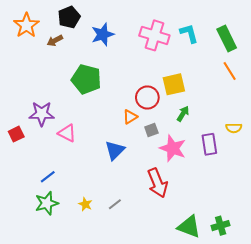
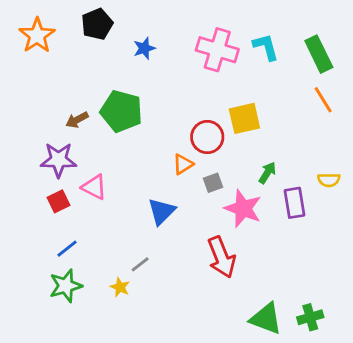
blue star: (103, 34) -> (144, 48), size x0.7
brown arrow: (55, 41) -> (77, 120), moved
green arrow: (183, 114) -> (267, 173), moved
red square: (16, 134) -> (58, 201), moved
gray line: (115, 204) -> (140, 264), moved

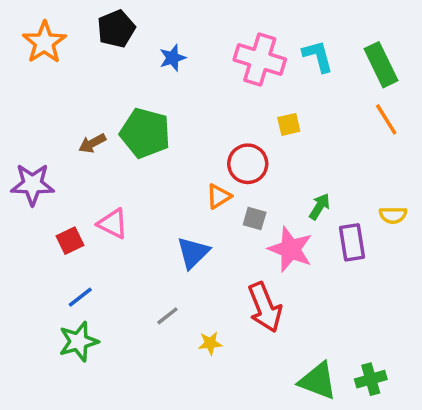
yellow square: (244, 118) -> (289, 124), moved, size x0.6
purple star: (58, 160) -> (32, 184), moved
gray square: (213, 183) -> (255, 218), turned 36
yellow star: (120, 287) -> (210, 343), moved, turned -30

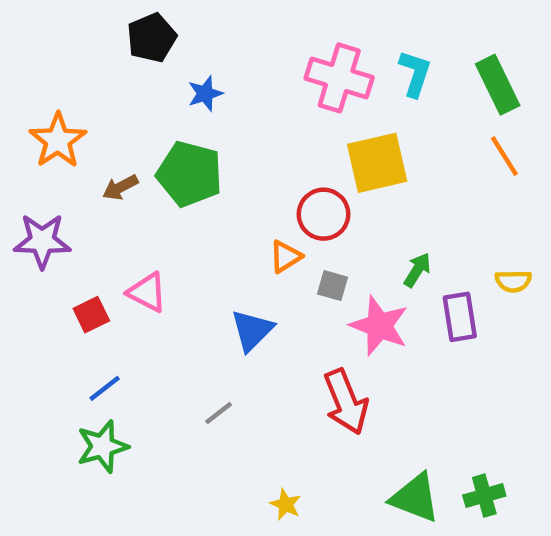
orange star: (44, 42) -> (58, 140), moved
cyan L-shape: (318, 56) -> (415, 73), turned 33
blue star: (173, 58) -> (205, 94), moved
yellow square: (289, 124) -> (377, 163), size x2.0
yellow star: (210, 343) -> (286, 504), moved, turned 30

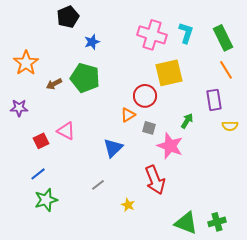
purple star: (42, 241) -> (19, 108), size x0.7
purple rectangle: (460, 317) -> (214, 100), moved
blue line: (105, 388) -> (38, 174), moved
yellow star: (286, 504) -> (128, 205), moved

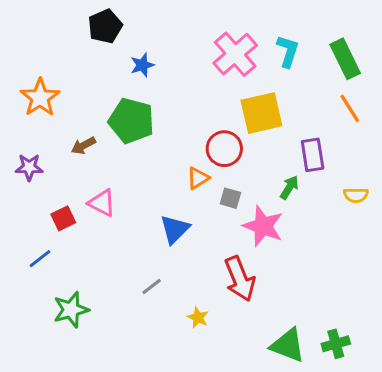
pink cross: (152, 35) -> (235, 54), turned 32
brown arrow: (54, 84) -> (83, 146), moved
purple rectangle: (214, 100) -> (313, 155), moved
blue line: (38, 174) -> (40, 259), moved

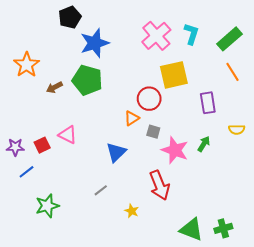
green rectangle: (345, 59) -> (229, 39), turned 75
blue star: (142, 65) -> (95, 43), size x1.8
brown arrow: (83, 146) -> (54, 87), moved
purple star: (29, 167) -> (15, 147), moved
green arrow: (289, 187) -> (204, 144), moved

